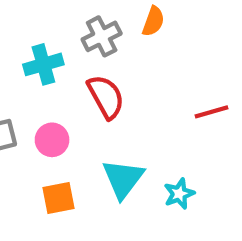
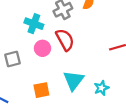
cyan cross: (43, 64) -> (34, 24), turned 36
pink circle: (52, 140) -> (42, 48), moved

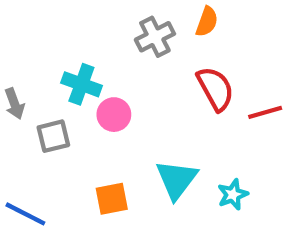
cyan cross: (34, 24) -> (81, 84), moved
red semicircle: (65, 40) -> (215, 89), moved

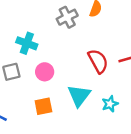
red semicircle: (215, 89) -> (98, 61), moved
pink circle: (114, 115) -> (45, 72), moved

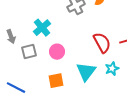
cyan cross: (27, 43) -> (42, 28), turned 30
cyan star: (110, 104) -> (112, 69), moved

